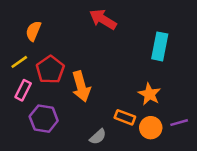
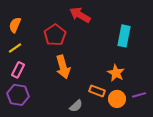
orange semicircle: (33, 31) -> (15, 25), moved
red pentagon: (50, 70) -> (55, 35), moved
purple hexagon: (44, 119) -> (18, 95), moved

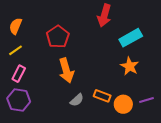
red arrow: (80, 15) -> (104, 16), moved, turned -105
cyan rectangle: (124, 36) -> (131, 38), turned 50
orange star: (116, 73) -> (130, 66), moved
gray semicircle: (76, 106) -> (77, 100), moved

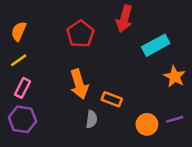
red pentagon: (58, 37) -> (80, 34), moved
orange star: (130, 66) -> (175, 77), moved
orange rectangle: (102, 96) -> (112, 99), moved
gray semicircle: (77, 100) -> (92, 119), turned -40

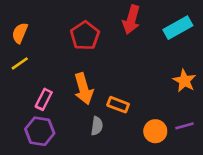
cyan rectangle: (156, 45) -> (178, 28), moved
pink rectangle: (22, 88) -> (44, 99), moved
purple hexagon: (22, 119) -> (40, 131), moved

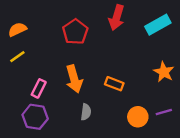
orange semicircle: (20, 33) -> (17, 29), turned 42
orange rectangle: (118, 105) -> (114, 84), moved

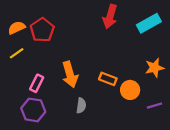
red pentagon: (75, 32) -> (42, 30), moved
orange star: (164, 72) -> (155, 68), turned 30
orange circle: (138, 117) -> (130, 90), moved

